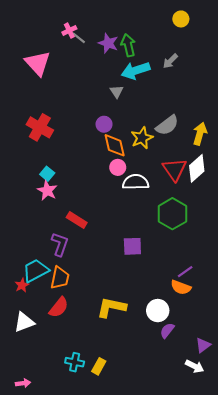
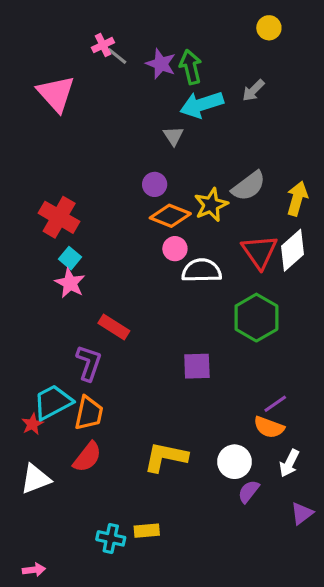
red cross: (40, 127) -> (59, 217), moved
orange diamond: (115, 145) -> (170, 216), turned -55
yellow rectangle: (99, 366) -> (147, 531), moved, turned 56
white arrow: (195, 366) -> (289, 463), moved, turned 90

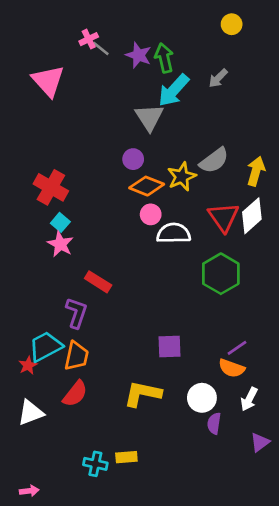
cyan arrow: (202, 105) -> (174, 90), turned -30
gray triangle: (173, 136) -> (149, 117), size x1.6
purple square: (197, 366) -> (170, 347), moved
purple semicircle: (249, 491) -> (214, 423), turned -30

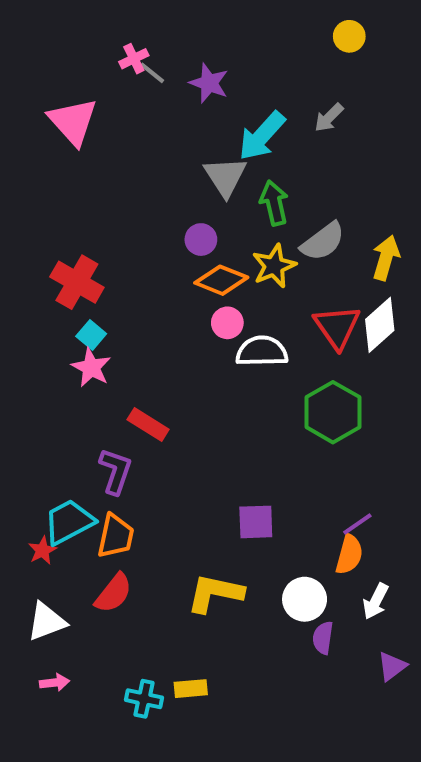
green arrow: (164, 58) -> (274, 203), moved
orange semicircle: (232, 368) -> (349, 554), turned -95
pink arrow: (29, 491) -> (55, 683), moved

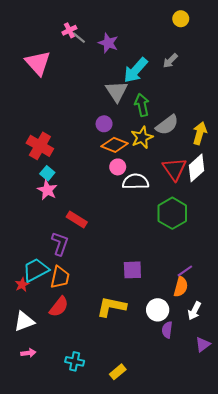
yellow rectangle: (191, 689) -> (118, 372), moved, turned -35

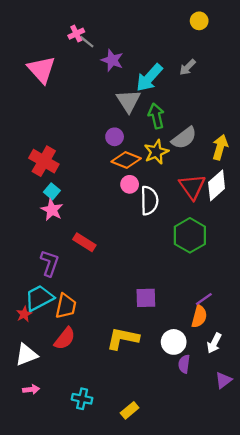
purple star: (108, 43) -> (112, 60), moved
white semicircle: (136, 182) -> (149, 201), turned 90
purple L-shape: (60, 244) -> (50, 263), moved

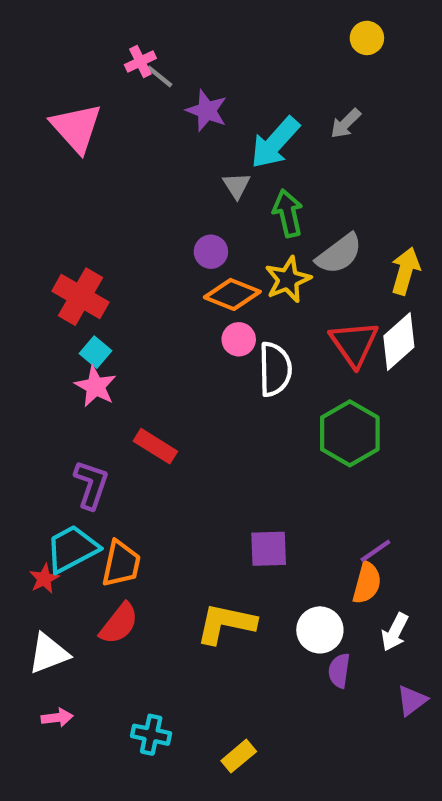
gray triangle: (128, 101) -> (237, 185), size x0.6

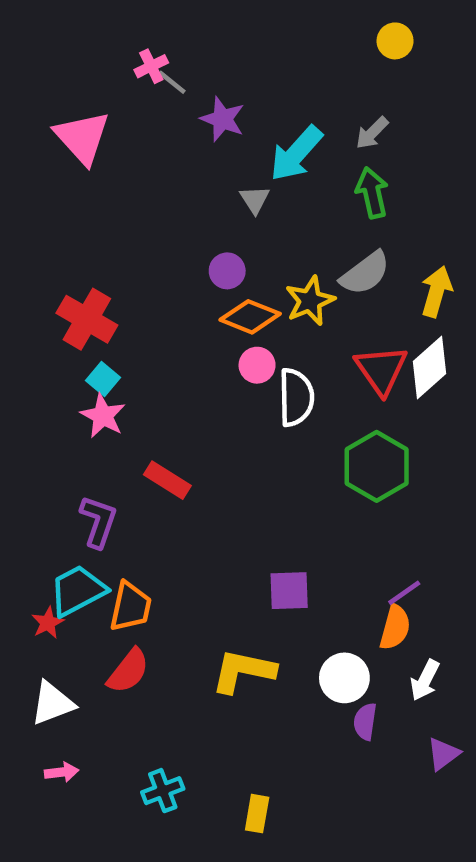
green arrow: (288, 213) -> (372, 193), moved
cyan cross: (151, 735) -> (163, 791), turned -33
yellow rectangle: (239, 756) -> (257, 814), turned -40

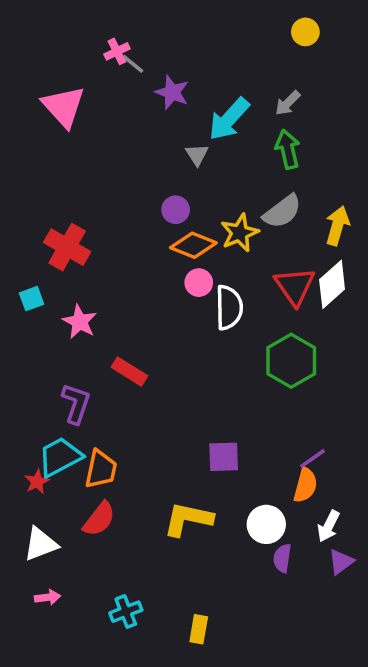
cyan square: (103, 379) -> (32, 299), moved, turned 30
purple triangle: (443, 754) -> (341, 562), moved

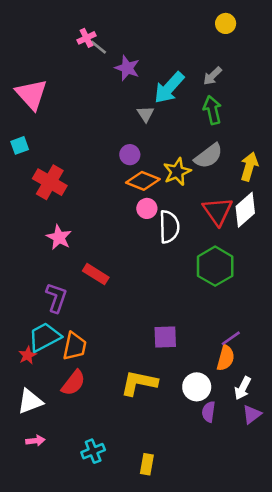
pink triangle: (64, 107) -> (31, 94), moved
cyan square: (32, 299) -> (20, 145), moved

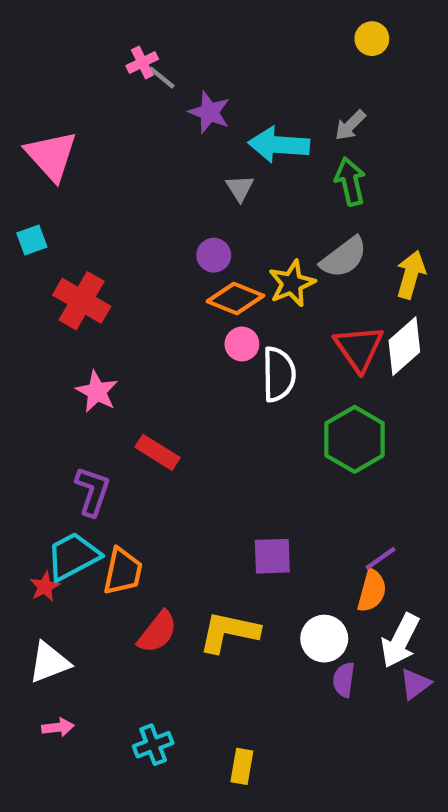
cyan arrow: (169, 88) -> (279, 145), turned 52
red semicircle: (73, 383) -> (157, 632), moved
white arrow: (243, 388) -> (400, 641), size x1.4

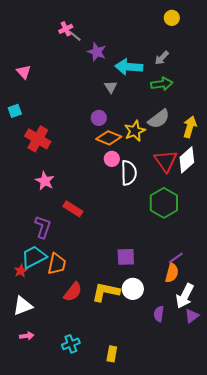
pink triangle: (51, 156) -> (24, 72), size x0.6
green arrow: (350, 182) -> (162, 84), turned 95
white circle: (324, 639) -> (133, 289), moved

